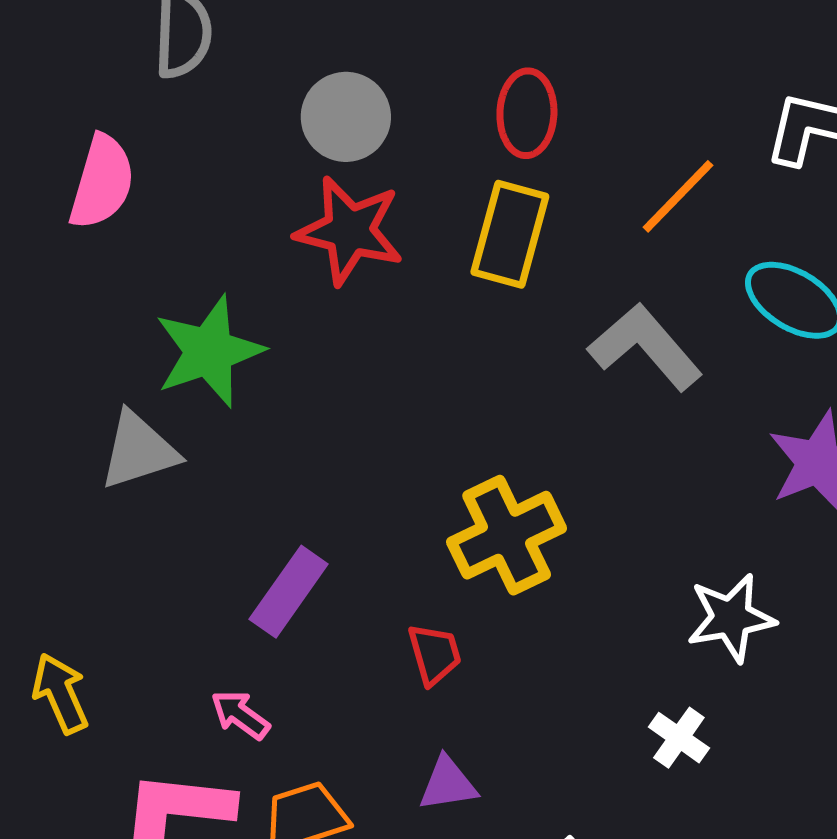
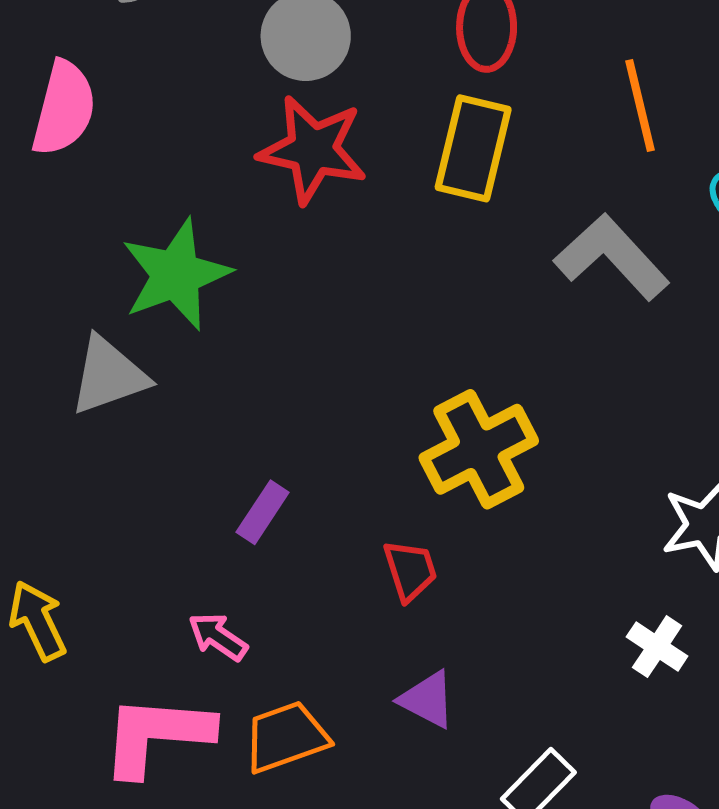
orange line: (678, 196) -> (640, 106), turned -56
purple rectangle: (289, 592) -> (263, 512), size x0.7
purple triangle: (448, 784) -> (427, 700), turned 38

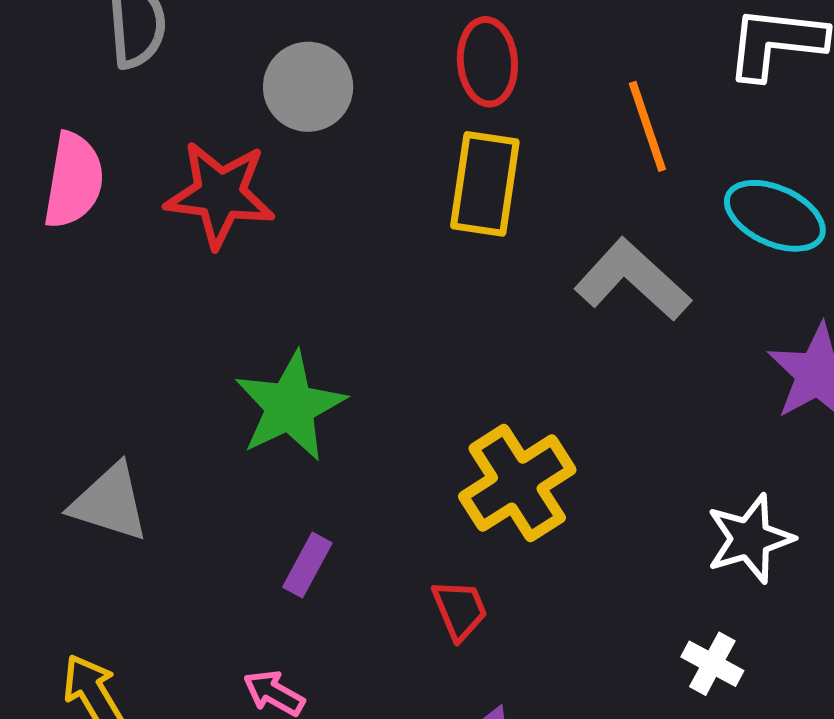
red star: (313, 150) -> (220, 194), moved
green star: (176, 274) -> (290, 406), moved
gray triangle: (109, 376) -> (110, 502), moved, turned 42

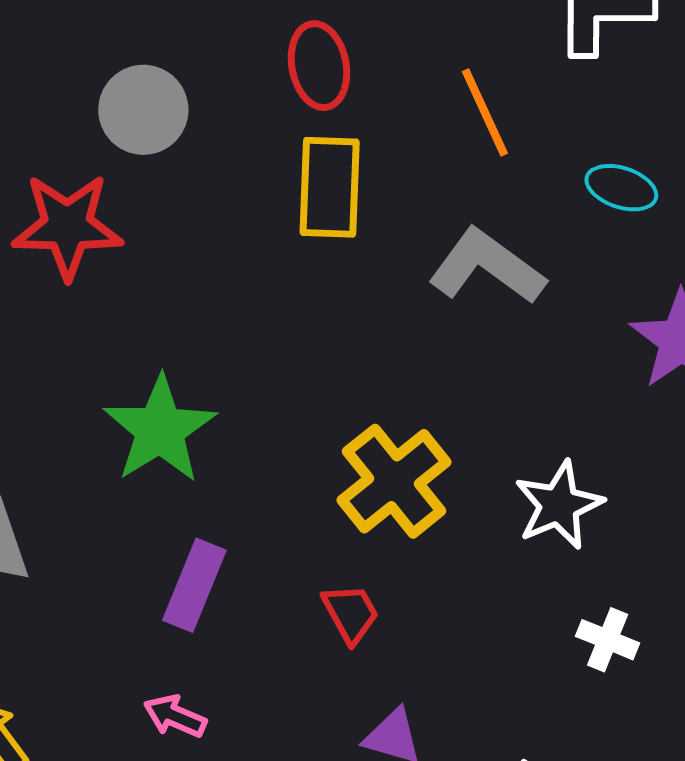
cyan ellipse: (775, 216) -> (621, 188), size x0.7
white star: (750, 539) -> (559, 505), moved
purple rectangle: (307, 565) -> (194, 585), size x1.4

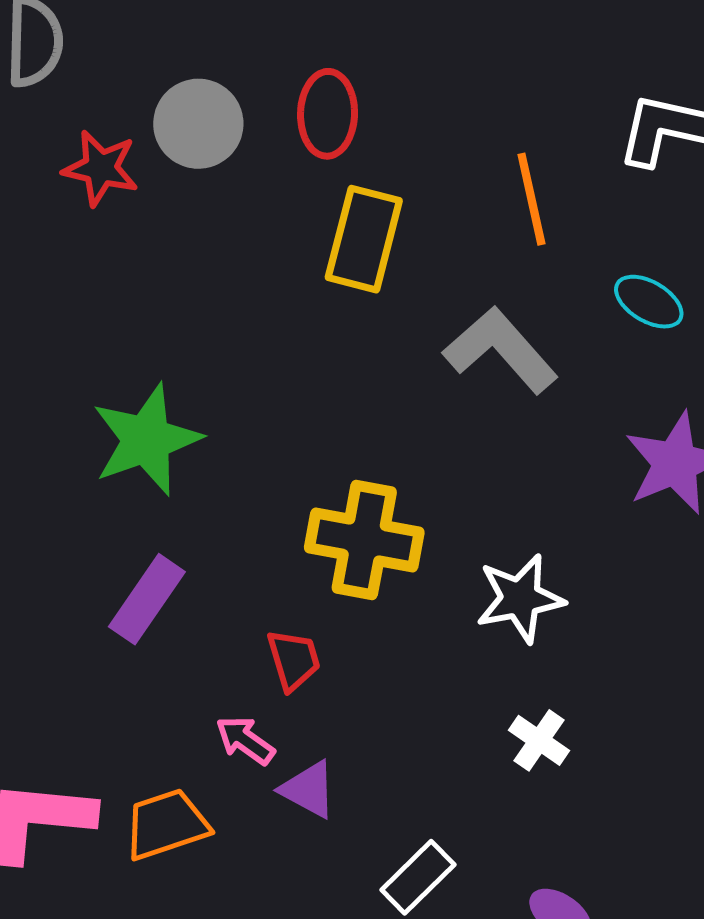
red ellipse: (319, 66) -> (328, 114), moved
red star: (67, 226) -> (101, 168), moved, size x0.7
yellow cross: (394, 481) -> (364, 540), turned 37
pink arrow: (175, 716) -> (245, 740), moved

